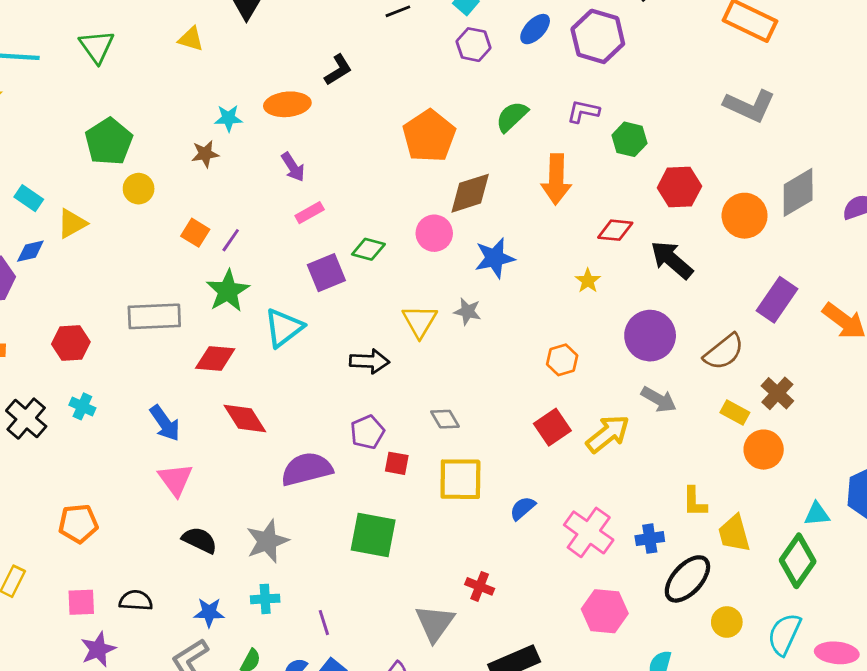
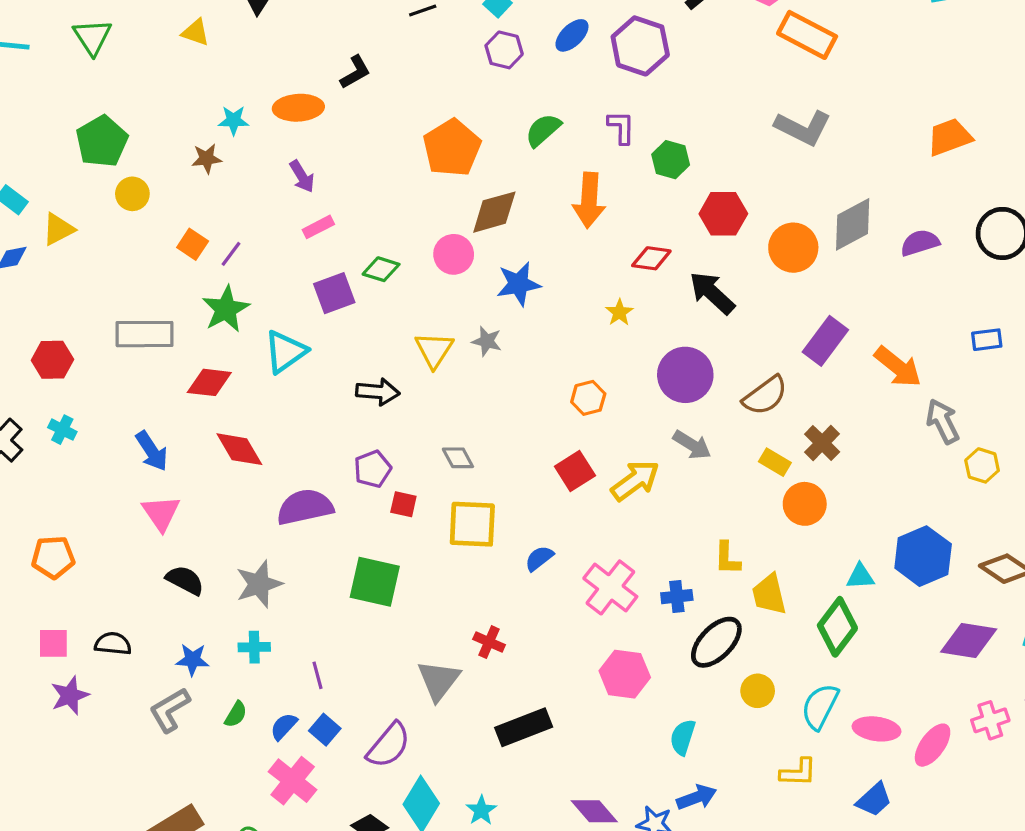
purple L-shape: (583, 111) -> (621, 127), turned 76

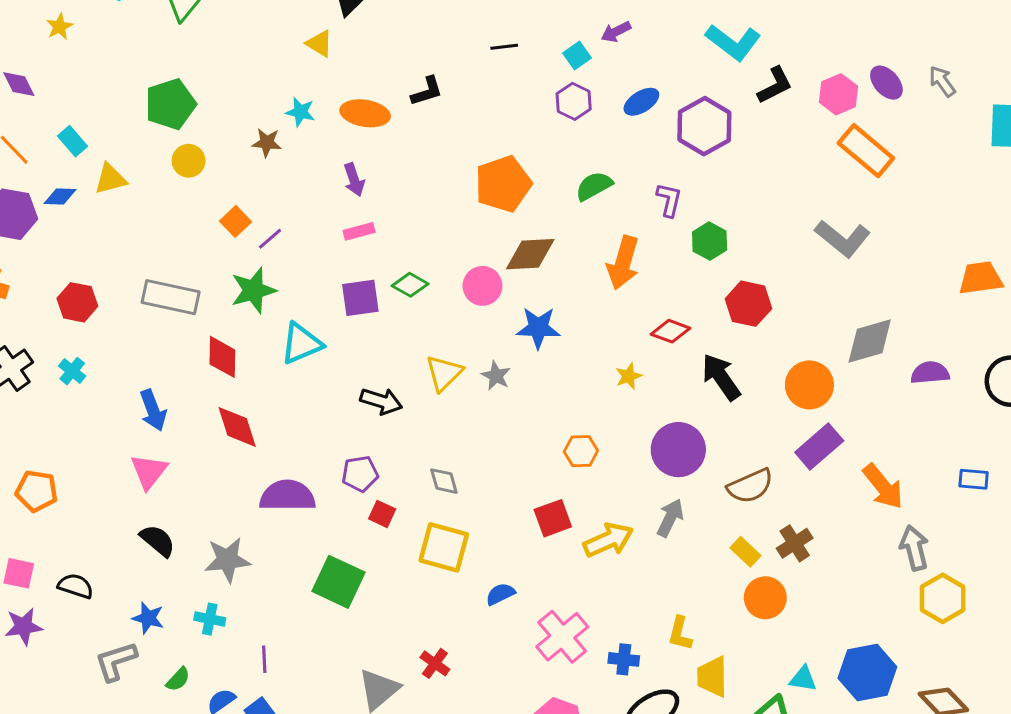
yellow triangle: (196, 32) -> (319, 44), moved
orange circle: (793, 248) -> (809, 385), moved
red diamond: (209, 382) -> (222, 357), turned 72
gray arrow: (692, 445) -> (670, 518), turned -108
yellow hexagon: (982, 465) -> (943, 598), size x1.4

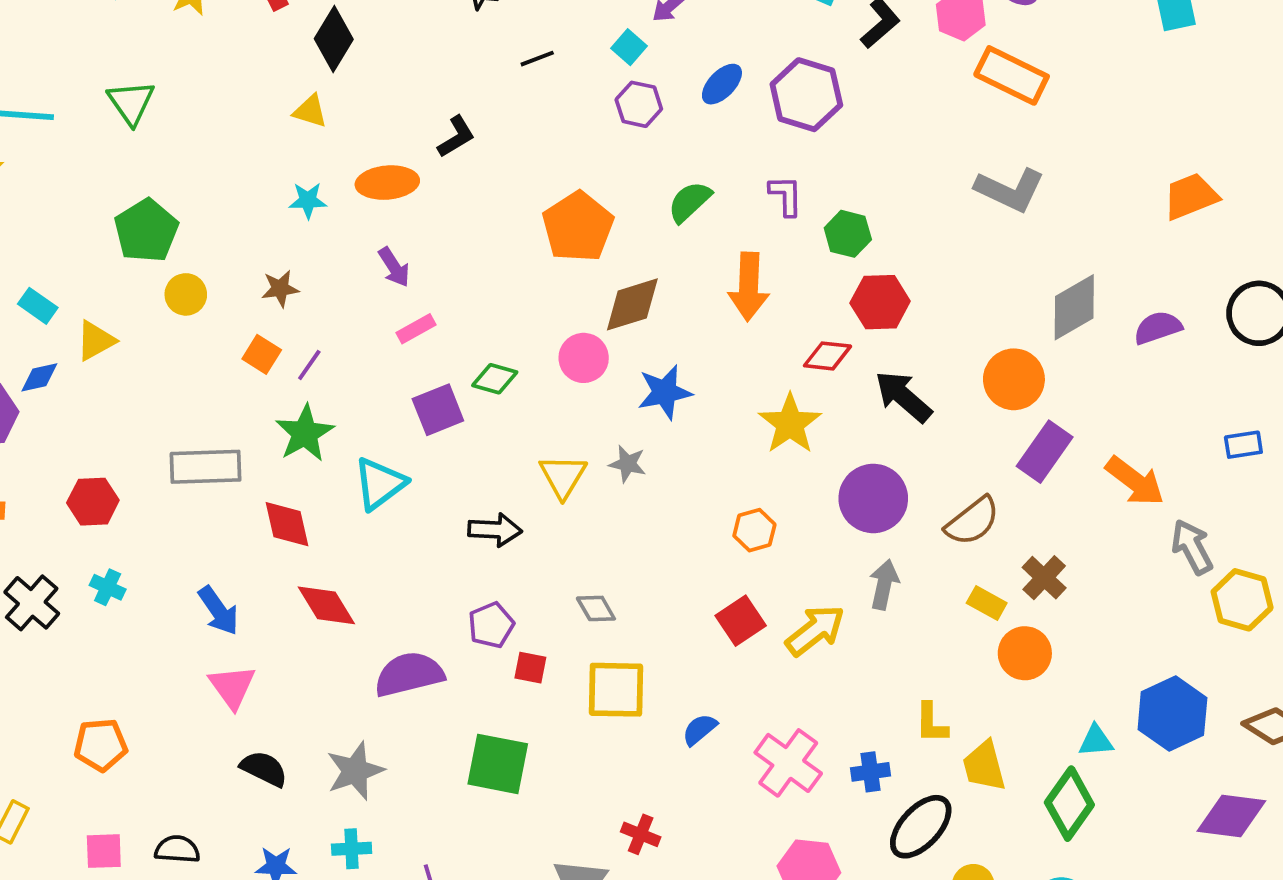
brown star: (267, 143) -> (280, 289), moved
red hexagon: (748, 304) -> (880, 302), moved
yellow star: (629, 376) -> (790, 424), size x1.8

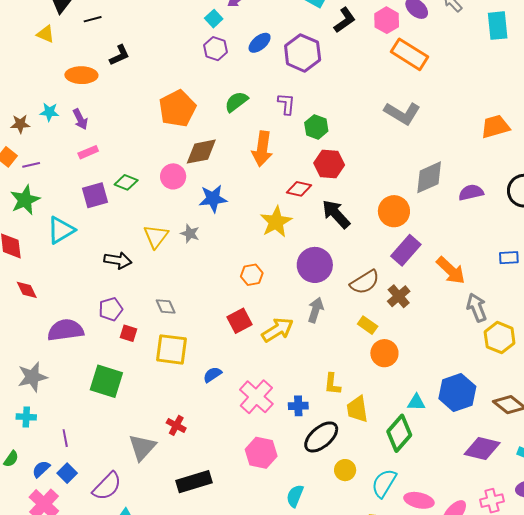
black line: (537, 59) -> (93, 19), moved
cyan star: (308, 200) -> (49, 112), moved
purple line: (309, 365) -> (31, 165), turned 36
brown cross: (1044, 578) -> (399, 296), moved
red diamond: (326, 605) -> (27, 290), size x0.7

